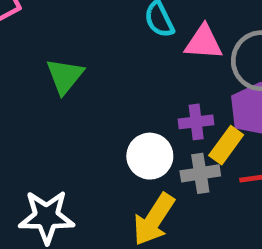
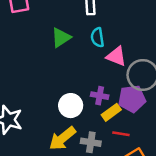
green triangle: (65, 76) -> (61, 38), moved
gray cross: (200, 173) -> (91, 142), moved

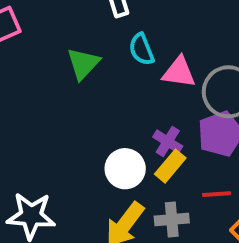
purple cross: (100, 96) -> (168, 142), turned 35
yellow rectangle: (111, 112) -> (170, 166), moved

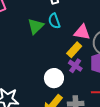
cyan semicircle: (141, 49) -> (54, 21), moved
yellow rectangle: (170, 166) -> (74, 50), moved

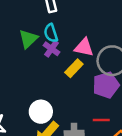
purple cross: (75, 66) -> (52, 49), moved
white circle: (54, 78) -> (41, 112), moved

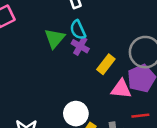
pink triangle: (84, 47) -> (121, 89), moved

